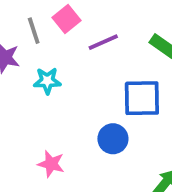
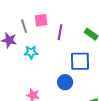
pink square: (67, 19) -> (41, 20), turned 32
purple line: (103, 42) -> (60, 32), turned -56

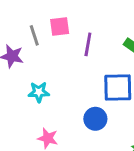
cyan star: (31, 52) -> (39, 92), moved

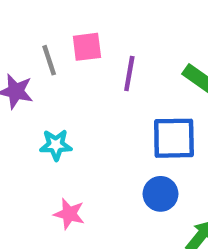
blue circle: (95, 119) -> (161, 194), moved

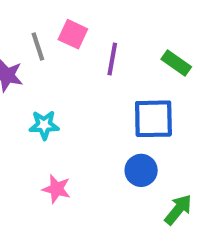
pink square: (87, 47) -> (73, 34), turned 32

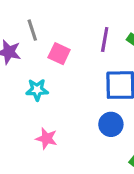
pink square: (73, 34) -> (59, 54), moved
purple line: (112, 59) -> (105, 39), moved

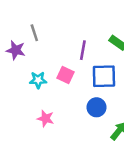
purple line: (105, 39) -> (83, 50), moved
pink square: (59, 54) -> (65, 75), moved

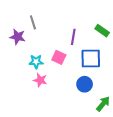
pink star: (46, 118) -> (40, 80), moved

